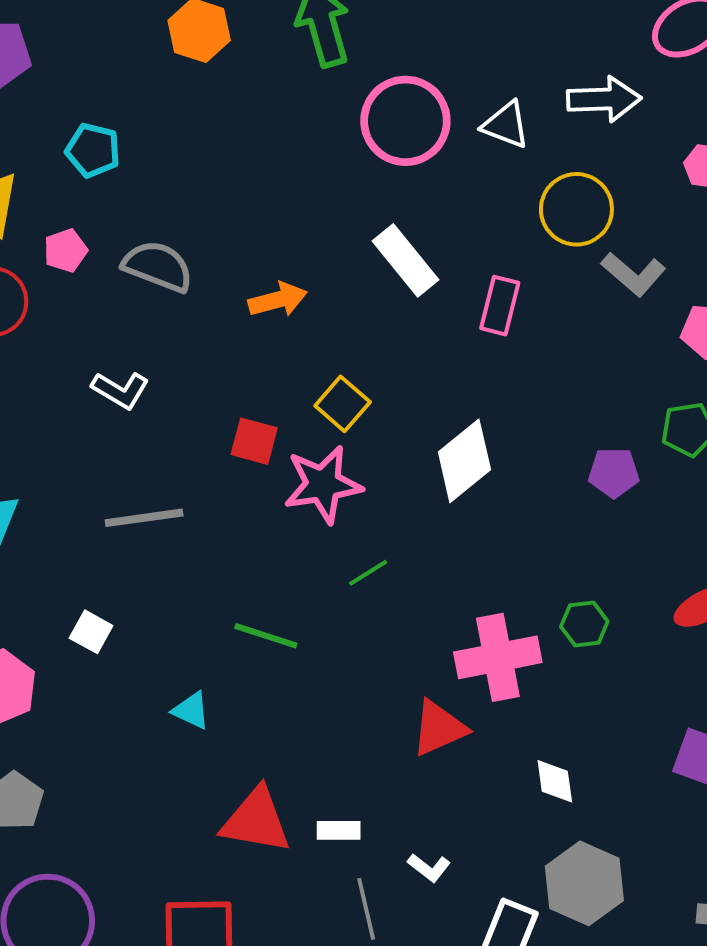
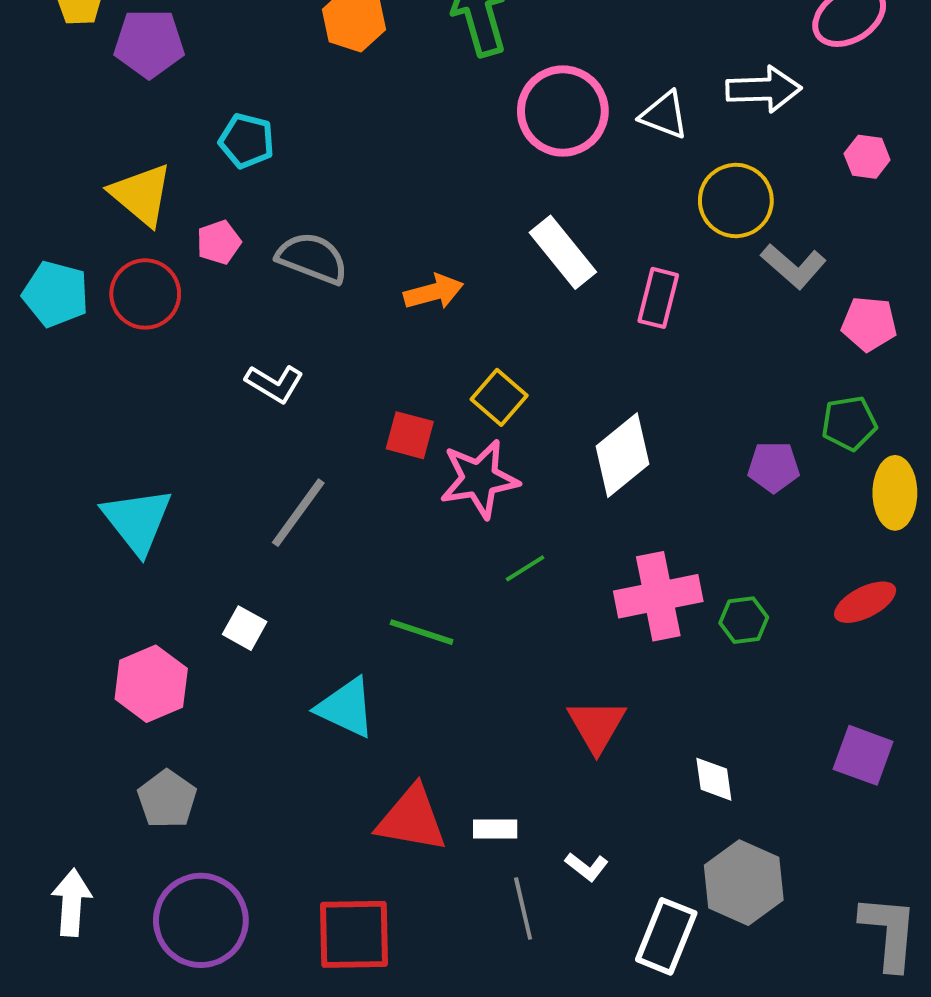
gray line: (144, 518) -> (298, 513), turned -46
pink cross: (498, 657) -> (658, 596), moved
cyan triangle: (191, 710) -> (346, 708), size x1.6
red triangle: (439, 728) -> (597, 726), turned -36

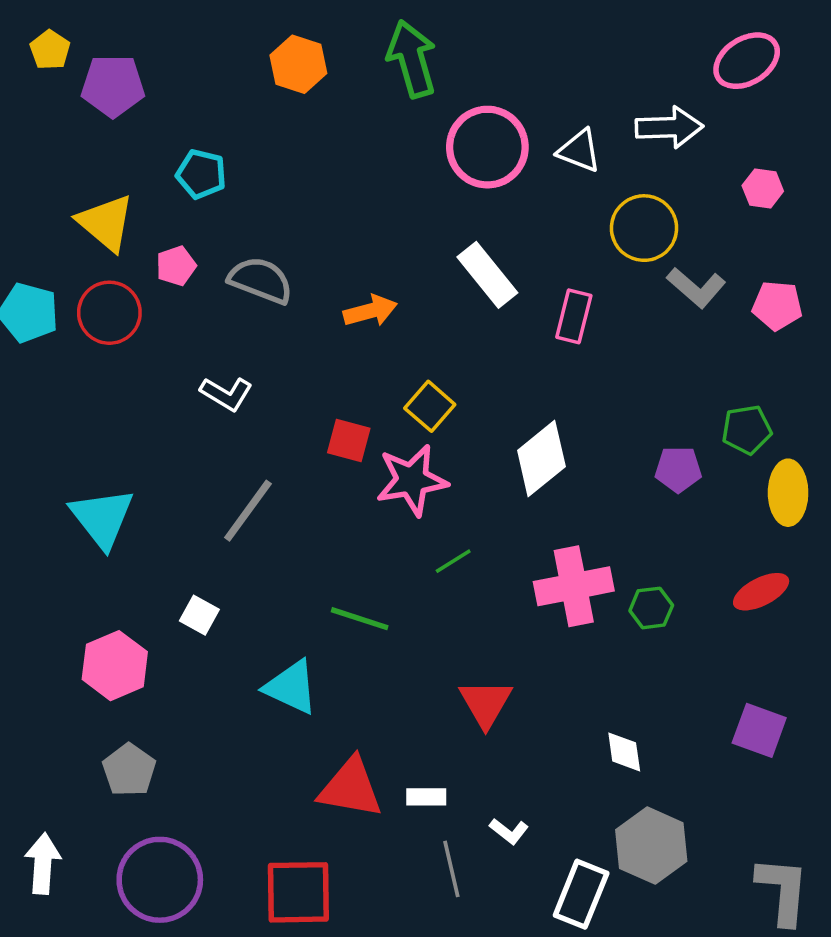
pink pentagon: (869, 324) -> (777, 305), moved
red triangle: (597, 726) -> (486, 703), moved

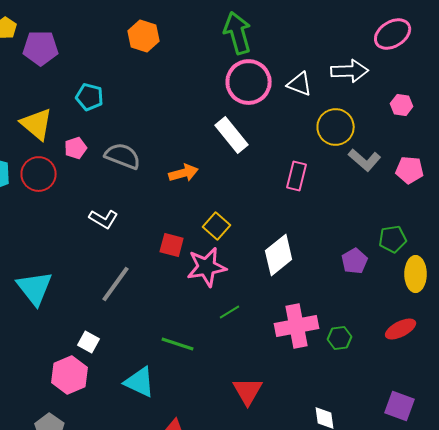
green arrow: (412, 59) -> (238, 33), moved
white rectangle: (487, 275) -> (232, 135), moved
purple pentagon: (678, 469) -> (355, 261), turned -30
pink hexagon: (115, 666) -> (70, 375), moved

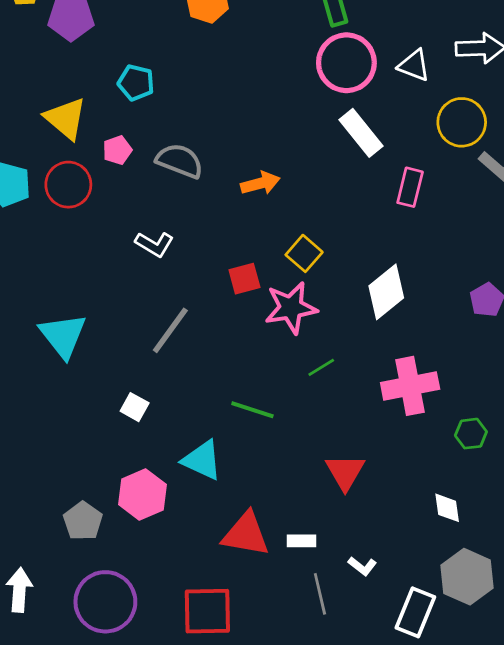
white rectangle: (232, 135) -> (361, 133), moved
red square: (172, 245) -> (244, 279), turned -30
green hexagon: (340, 338) -> (471, 434), moved
pink hexagon: (70, 375) -> (142, 495), moved

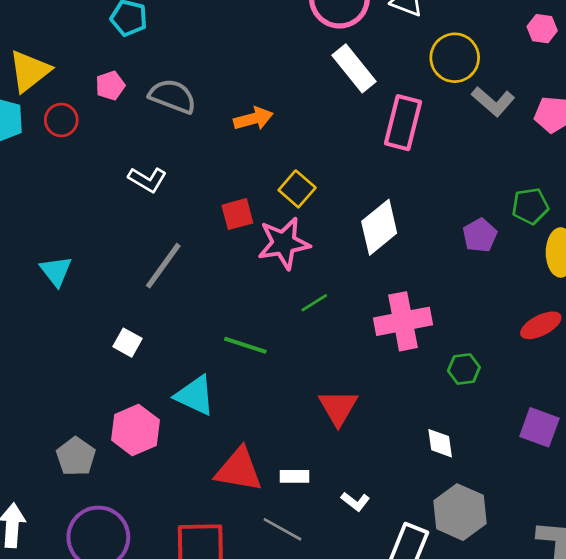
yellow triangle: (66, 118) -> (29, 71), moved, turned 42
red circle: (68, 185) -> (61, 120), size x0.7
pink rectangle: (410, 187) -> (403, 123), size x1.4
cyan triangle: (63, 336) -> (56, 271), size x0.7
gray line: (320, 594) -> (282, 529), moved, turned -48

